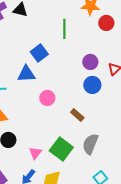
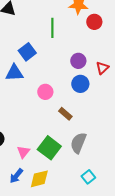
pink circle: (47, 98) -> (45, 92), moved

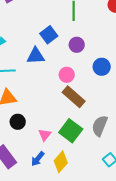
purple circle: (78, 61) -> (77, 45), moved
brown rectangle: (65, 114) -> (74, 97), moved, size x1.6
yellow diamond: (39, 179) -> (61, 162), turned -35

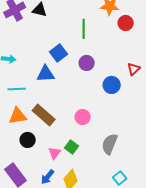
pink circle: (67, 75) -> (83, 117), moved
brown rectangle: (74, 97) -> (44, 115), moved
green square: (71, 131) -> (72, 147), moved, size x0.6

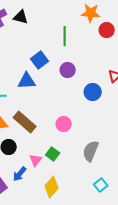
blue arrow: (48, 177) -> (20, 174), moved

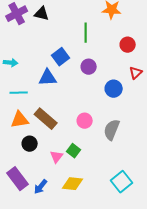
red circle: (107, 30) -> (128, 45), moved
gray semicircle: (91, 151) -> (112, 130), moved
blue arrow: (20, 174) -> (41, 187), moved
cyan square: (101, 185) -> (122, 182), size x1.5
yellow diamond: (52, 187) -> (73, 184), turned 55

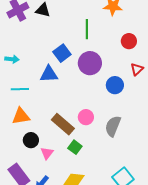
purple circle: (89, 67) -> (90, 63), size x1.5
brown rectangle: (46, 119) -> (63, 124), moved
pink triangle: (57, 157) -> (47, 153), moved

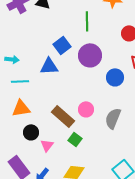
cyan arrow: (12, 59) -> (12, 59), moved

